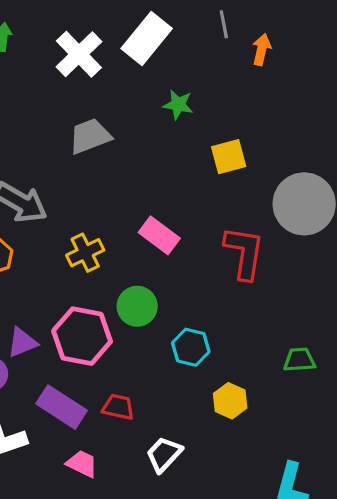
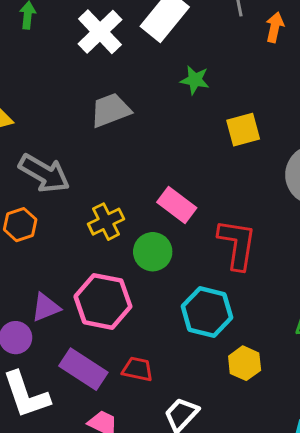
red L-shape: (244, 253) -> (237, 244), moved
green circle: (137, 306) -> (153, 252), moved
cyan hexagon: (191, 347) -> (207, 312), size x1.4

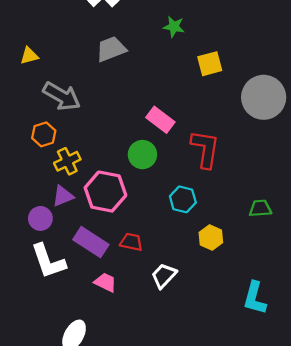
yellow cross: (106, 222) -> (67, 161), moved
cyan hexagon: (207, 312) -> (183, 199), size x0.7

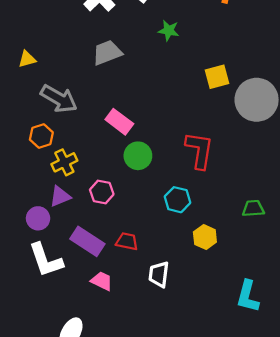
yellow square: (210, 64) -> (217, 77), moved
pink rectangle: (160, 120) -> (119, 122), moved
pink hexagon: (105, 192) -> (102, 192), size x0.6
white trapezoid: (164, 276) -> (159, 274), turned -36

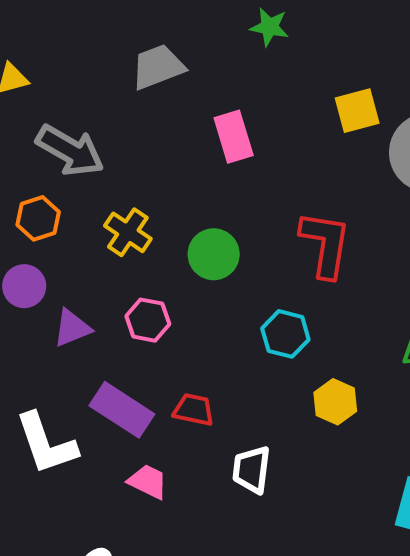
pink rectangle: (119, 122) -> (234, 137), moved, turned 36
yellow cross: (64, 162) -> (128, 232), moved, turned -30
purple circle: (38, 218) -> (24, 286), moved

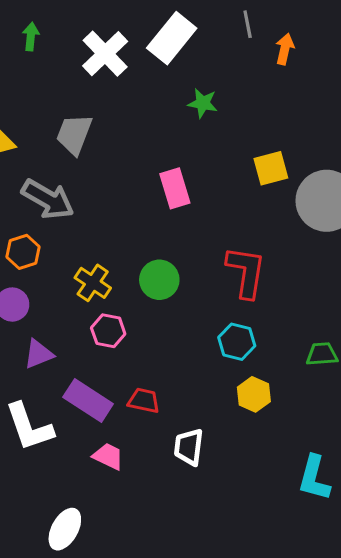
gray trapezoid: (158, 67) -> (74, 134), moved, turned -48
yellow cross: (128, 232) -> (93, 283), moved
purple triangle: (72, 328) -> (39, 354), moved
cyan hexagon: (285, 334) -> (237, 342), moved

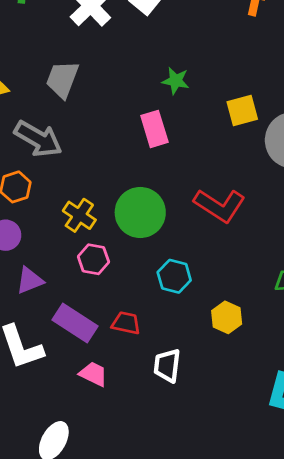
green star: (203, 103) -> (176, 81), moved
red L-shape: (246, 272) -> (220, 205), turned 114
green circle: (159, 280) -> (140, 212), size x1.4
cyan hexagon: (237, 342) -> (174, 276), moved

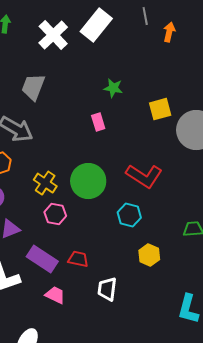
pink rectangle: (154, 129) -> (98, 122), size x0.7
cyan hexagon: (174, 276) -> (129, 215), moved

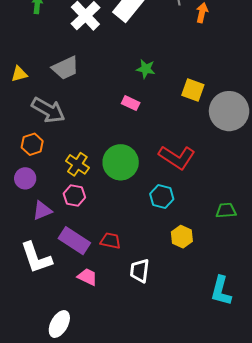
gray trapezoid: (33, 87) -> (65, 68), turned -136
yellow square: (160, 109) -> (193, 90), turned 35
pink rectangle: (98, 122) -> (131, 103), turned -48
pink hexagon: (55, 214) -> (74, 195), moved

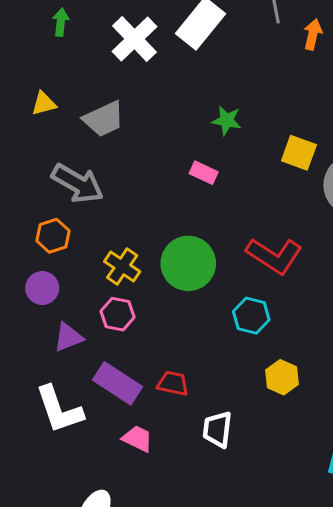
yellow triangle: (19, 74) -> (44, 104), moved

